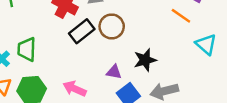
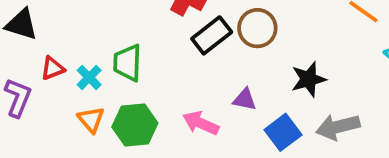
purple triangle: (114, 72) -> (245, 99), moved

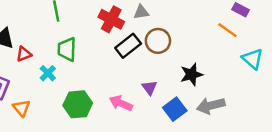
green trapezoid: (128, 63) -> (67, 49), moved
red triangle: (53, 68) -> (24, 54), moved
purple triangle: (245, 99) -> (150, 88), turned 42
orange triangle: (91, 120) -> (21, 108), moved

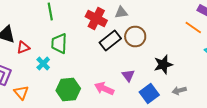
gray arrow: (211, 106) -> (179, 90), size x0.6

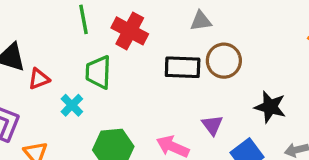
red cross: (96, 18) -> (130, 31), moved
black rectangle: (110, 40) -> (183, 67), turned 40
black star: (163, 64) -> (270, 107), turned 30

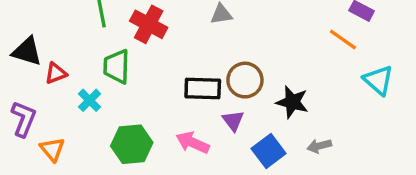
brown circle: (224, 61) -> (245, 80), moved
black rectangle: (183, 67) -> (203, 89), moved

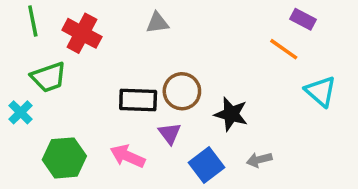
green trapezoid: (117, 67) -> (49, 77), turned -111

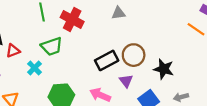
black rectangle: (138, 100) -> (107, 60), turned -30

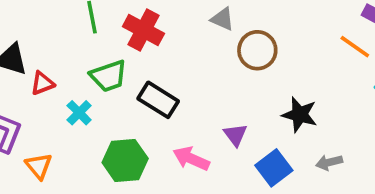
gray triangle: (118, 13) -> (222, 19), turned 32
brown circle: (134, 55) -> (257, 50), moved
black rectangle: (107, 60) -> (158, 100), moved, turned 60

